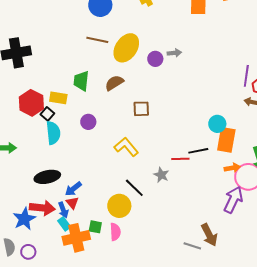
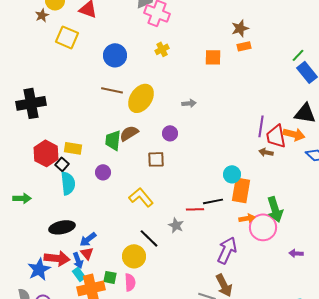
purple circle: (155, 59) -> (170, 133), moved
green trapezoid: (81, 81) -> (113, 140), moved
purple arrow: (233, 200) -> (227, 250), moved

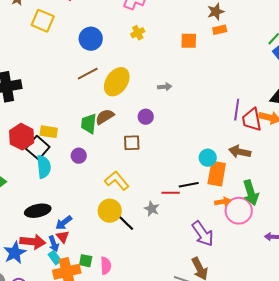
brown line: (112, 90) -> (88, 74), turned -40
brown arrow: (266, 152) -> (240, 152), moved, size x1.5
black square: (62, 164) -> (38, 148), size x1.6
purple arrow: (227, 250) -> (203, 234), turned 120
yellow circle: (134, 256) -> (110, 211), moved

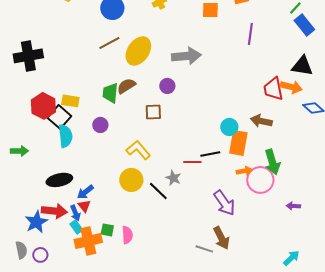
gray arrow: (165, 87) -> (186, 56), size x2.0
purple line: (237, 110) -> (250, 34), moved
black line: (125, 222) -> (158, 191), moved

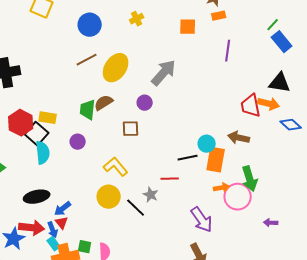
gray arrow: (186, 56) -> (164, 73), turned -44
black line: (210, 154) -> (188, 158), moved

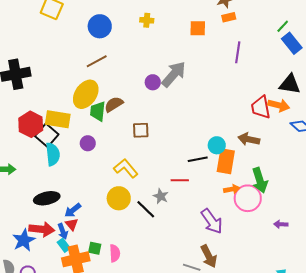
yellow cross: (137, 19) -> (147, 20), turned 32
yellow ellipse: (116, 68) -> (86, 94), moved
purple circle: (145, 103) -> (153, 82), moved
yellow rectangle: (48, 118) -> (58, 119), size x1.4

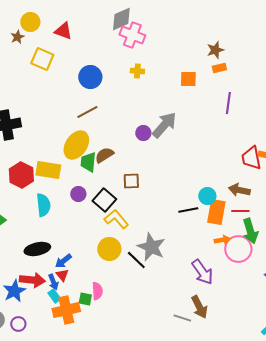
black square: (47, 135) -> (104, 200), moved
red line: (180, 180) -> (240, 211), moved
gray star: (161, 196) -> (151, 247), size x1.8
pink semicircle: (115, 253) -> (97, 291), moved

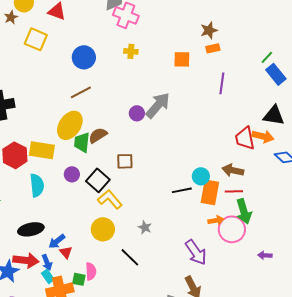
gray star: (151, 247) -> (145, 227), size x0.5
black line: (136, 260) -> (130, 257), moved
red triangle: (62, 275) -> (66, 252), moved

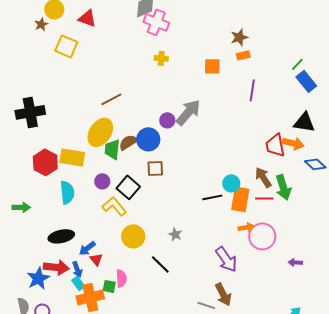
blue circle: (84, 57) -> (148, 139), moved
brown arrow: (233, 170) -> (263, 177), turned 45
yellow L-shape: (110, 199) -> (114, 206), moved
green arrow: (244, 211) -> (283, 187), moved

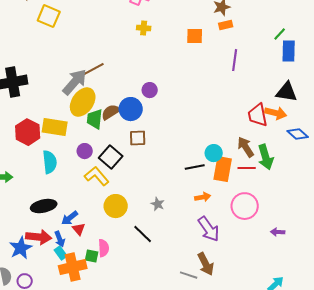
blue rectangle: (306, 81) -> (289, 51), turned 40
gray arrow: (188, 112) -> (75, 82), moved
orange arrow: (246, 227) -> (203, 197), moved

